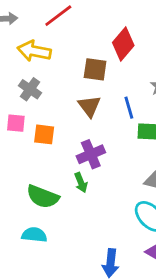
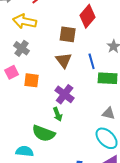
pink square: (16, 123) -> (12, 72), turned -32
purple cross: (91, 154) -> (65, 94), turned -30
green semicircle: (43, 197) -> (44, 133), moved

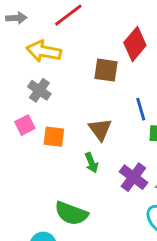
brown triangle: (64, 60) -> (100, 129), moved
purple cross: (65, 94) -> (133, 177), moved
green arrow: (58, 114) -> (91, 163), moved

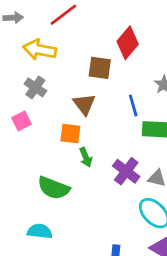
brown triangle: (100, 129) -> (84, 104), moved
orange square: (54, 137) -> (70, 134), moved
green semicircle: (71, 213) -> (54, 188), moved

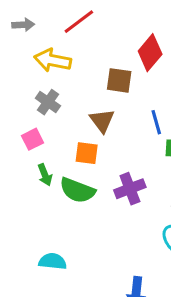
green arrow: (86, 157) -> (45, 175), moved
purple cross: (126, 171) -> (130, 189), moved, turned 32
green semicircle: (54, 188) -> (77, 190), moved

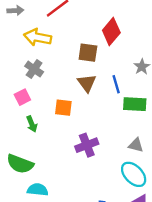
brown triangle: (102, 121) -> (87, 83), moved
purple cross: (130, 189) -> (87, 145), moved
green semicircle: (77, 190) -> (20, 164), moved

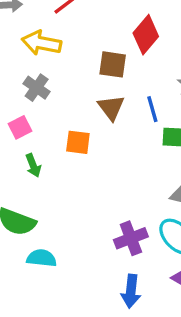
purple cross: (87, 145) -> (131, 238), moved

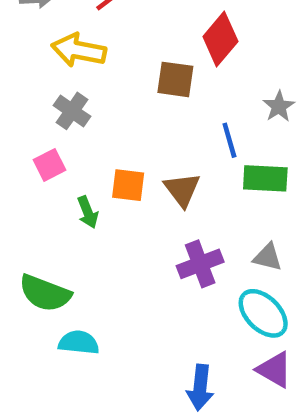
brown triangle: (111, 108) -> (182, 190), moved
green arrow: (33, 165) -> (88, 212), moved
purple cross: (131, 238) -> (200, 264), moved

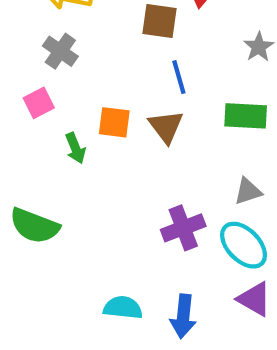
blue line: (229, 140) -> (179, 77), moved
gray triangle: (268, 257) -> (248, 191), turned -32
purple cross: (200, 264) -> (183, 228), moved
cyan semicircle: (79, 343) -> (123, 308), moved

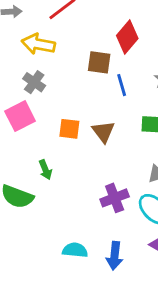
blue line: (179, 77) -> (122, 85), moved
pink square: (39, 103) -> (20, 116), size x1.5
green arrow: (75, 148) -> (45, 170), moved

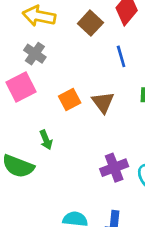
brown square: (99, 62) -> (90, 23), moved, turned 35
orange square: (69, 129) -> (70, 99), turned -35

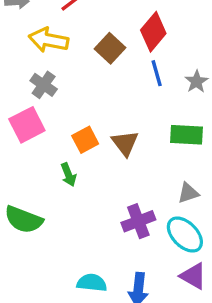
blue line: (121, 56) -> (157, 73), moved
green arrow: (46, 140) -> (69, 175), moved

